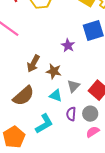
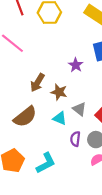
gray triangle: (74, 86) -> (79, 109), turned -40
cyan L-shape: (44, 124) -> (46, 163), moved

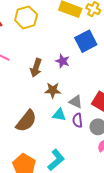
brown arrow: (37, 83) -> (36, 68), moved
purple semicircle: (75, 139) -> (77, 120), moved

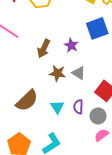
gray triangle: (76, 102) -> (79, 73), moved
cyan triangle: (59, 115) -> (57, 107), moved, turned 40

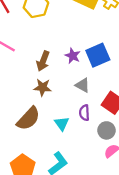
blue square: (97, 28) -> (98, 55), moved
brown star: (58, 73) -> (43, 87), moved
purple semicircle: (78, 107) -> (84, 113), moved

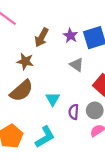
brown star: (43, 87) -> (25, 61), moved
purple semicircle: (84, 113) -> (74, 112), moved

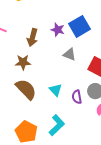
brown semicircle: (21, 91) -> (26, 89), turned -80

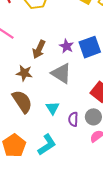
gray triangle: (69, 54) -> (61, 73), moved, size x1.5

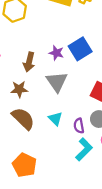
gray triangle: (61, 73) -> (57, 82), turned 35
cyan L-shape: (47, 145) -> (84, 149), moved

